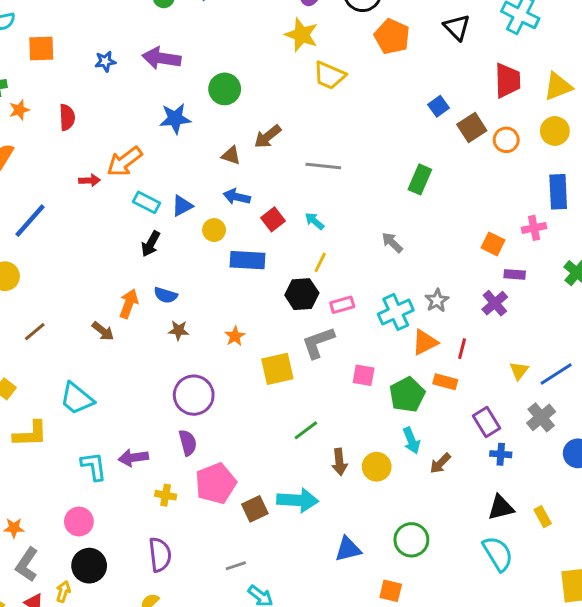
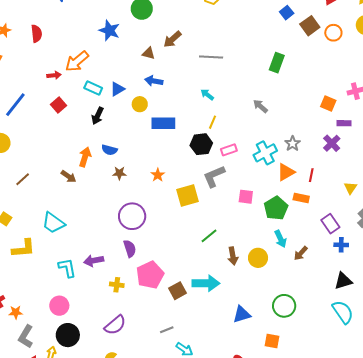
blue star: (175, 119) -> (109, 30), turned 30
red square: (273, 219) -> (59, 105), moved
purple semicircle: (160, 555) -> (115, 325), turned 60

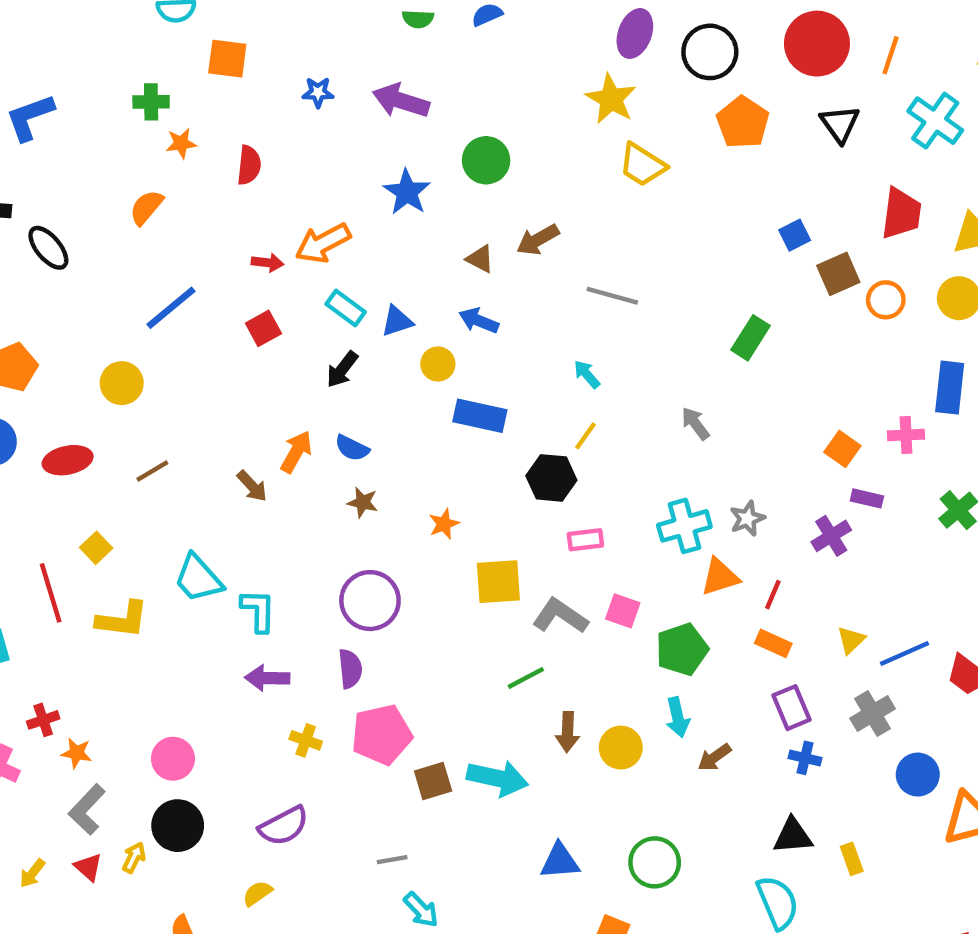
pink rectangle: (229, 150) -> (585, 540), moved
gray L-shape: (214, 176) -> (560, 616), moved, turned 45
orange rectangle: (301, 198) -> (773, 643), moved
cyan L-shape: (67, 268) -> (258, 611), moved

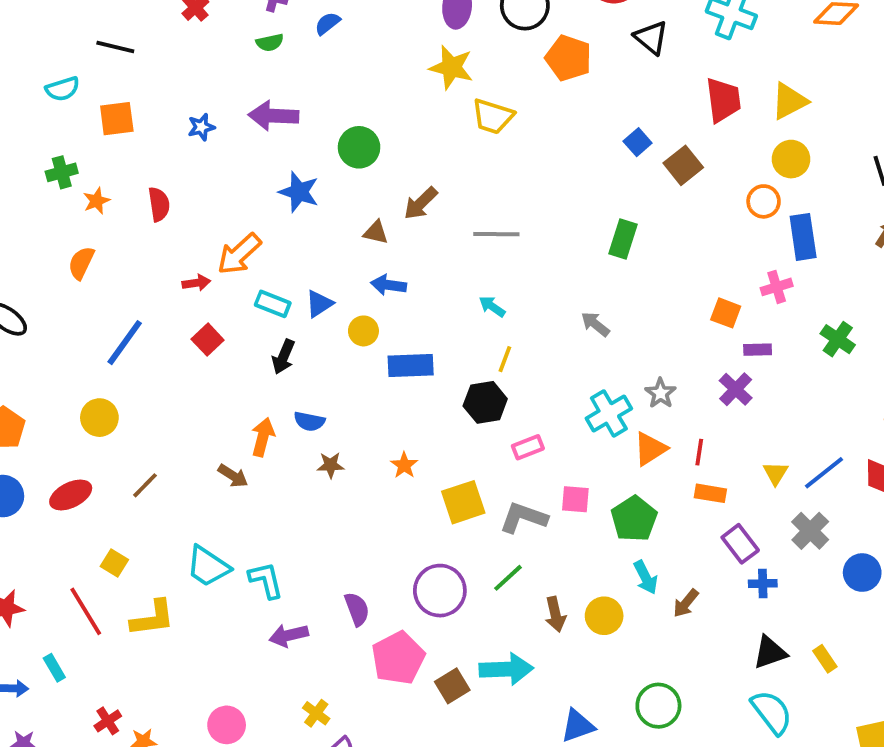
orange circle: (886, 300) -> (764, 201), moved
purple circle: (370, 601) -> (440, 591), moved
yellow cross: (306, 740) -> (316, 713), moved, turned 32

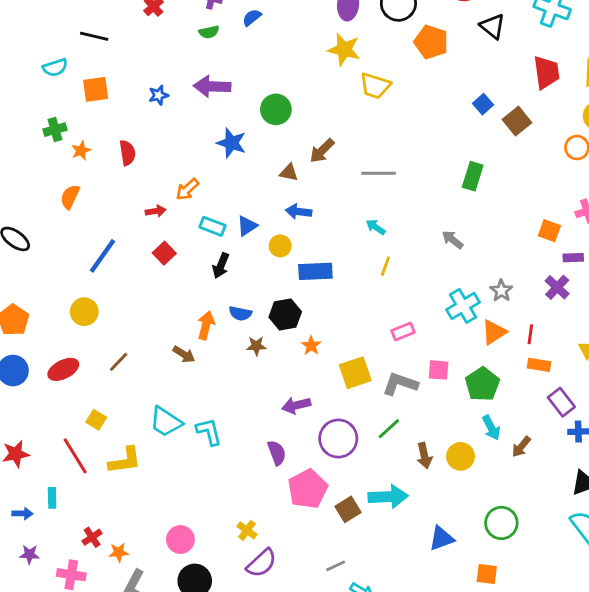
orange arrow: (239, 254) -> (187, 189), size x0.7
black hexagon: (485, 402) -> (285, 314), moved
purple arrow: (289, 635) -> (296, 405), moved
cyan rectangle: (54, 668) -> (52, 498), turned 30

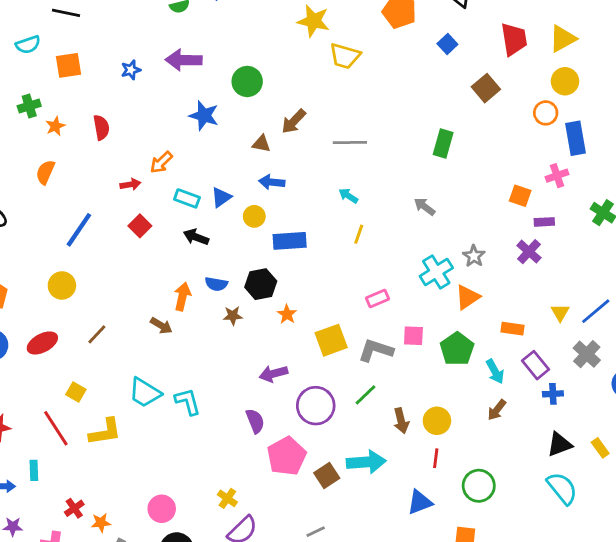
blue square: (483, 104) -> (447, 44), moved
black arrow: (221, 266) -> (196, 237), turned 90
red line: (530, 334) -> (436, 458), moved
cyan arrow: (491, 428) -> (495, 372), moved

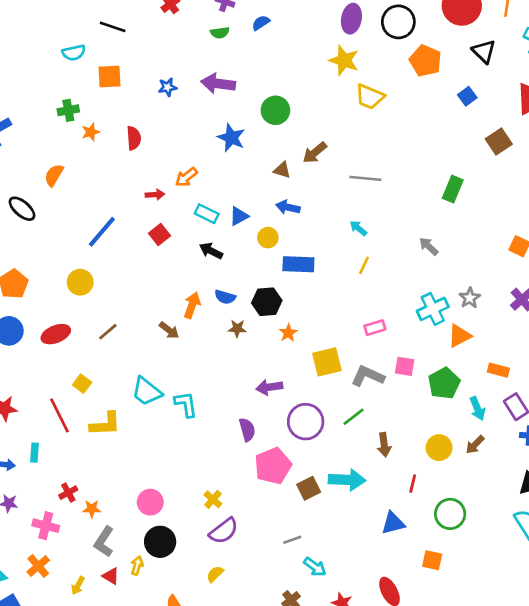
orange semicircle: (45, 172) -> (54, 175), moved
yellow circle: (437, 421) -> (439, 448), moved

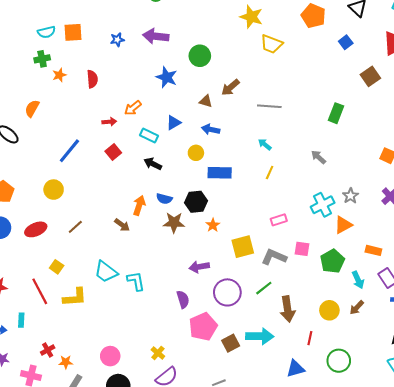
cyan semicircle: (74, 53) -> (46, 32), moved
blue triangle: (239, 216) -> (174, 123), moved
brown star: (237, 329) -> (174, 223), size x1.5
brown arrow: (384, 445) -> (288, 309), size x1.4

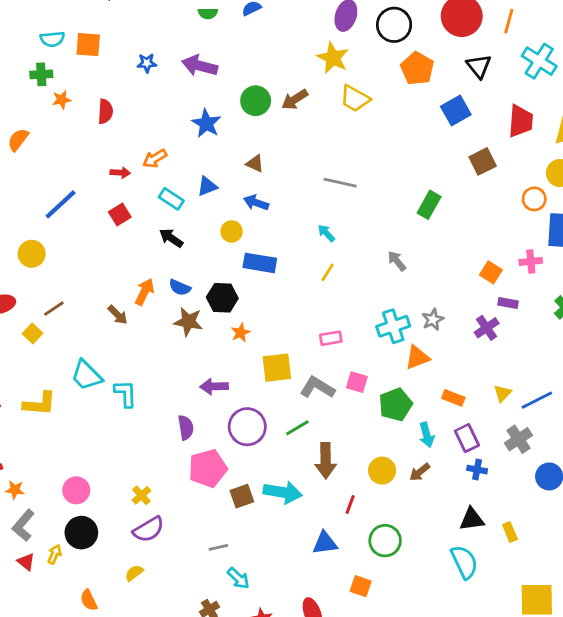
blue square: (346, 42) -> (456, 111), size x1.5
brown arrow: (230, 87) -> (295, 100), moved
yellow square: (57, 267) -> (32, 333), moved

